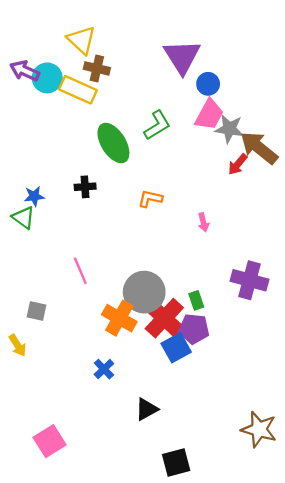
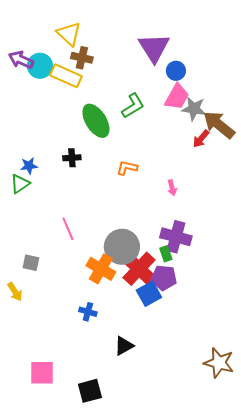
green triangle: (23, 218) -> (20, 184), turned 50
purple cross: (250, 280) -> (176, 237), moved
blue cross: (104, 369) -> (88, 312), turned -30
pink square: (50, 441) -> (42, 373), turned 32
black square: (176, 462) -> (90, 391), moved

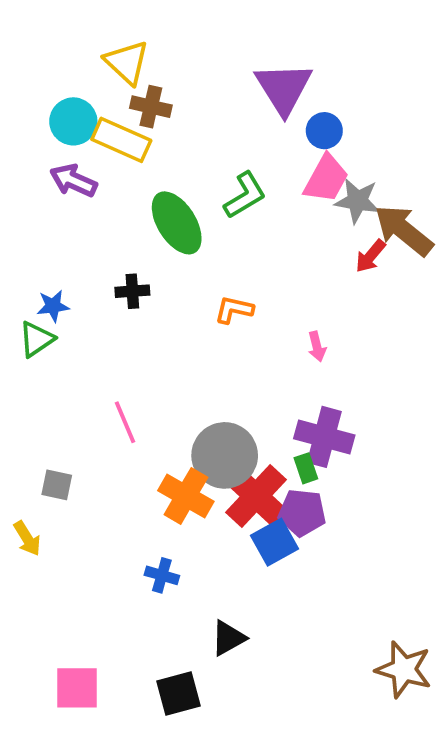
purple arrow: (21, 60) -> (73, 180), moved
black square: (90, 391) -> (179, 693), moved

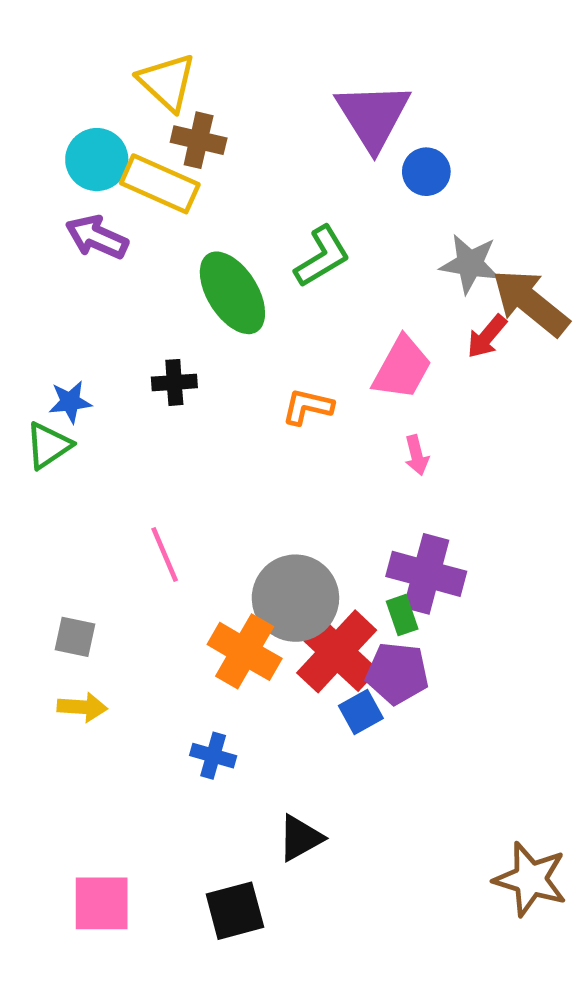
pink trapezoid: (326, 179) -> (402, 368), moved
yellow arrow: (27, 538) -> (82, 707), moved, turned -54
blue square: (274, 542) -> (361, 712), size x0.7

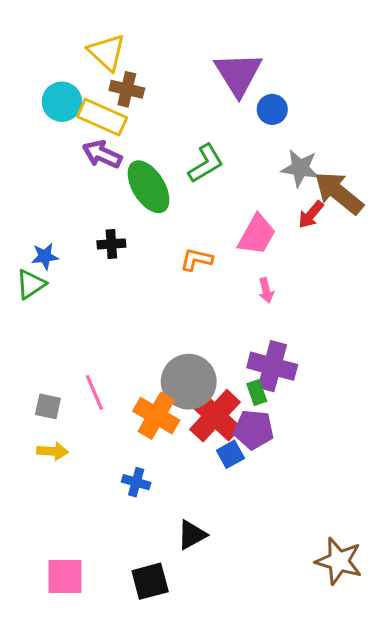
purple arrow: (97, 237) -> (102, 154), moved
pink line: (165, 554) -> (94, 392), moved

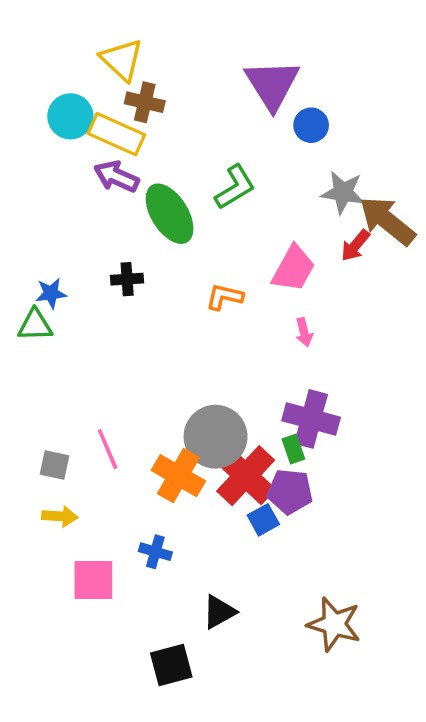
green triangle: (31, 284) -> (35, 325), turned 32
brown star: (339, 561) -> (334, 624), moved
pink square: (65, 577) -> (93, 580), moved

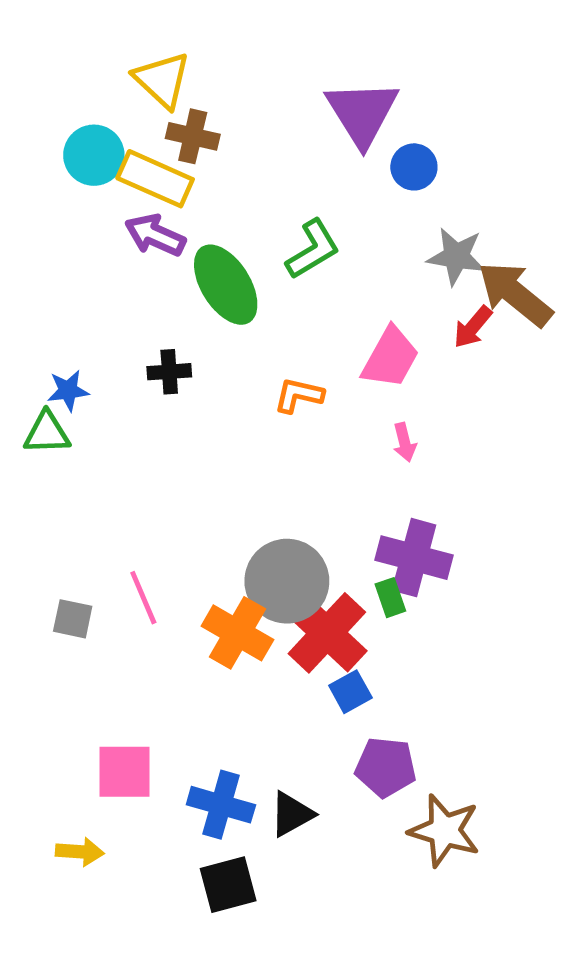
purple pentagon: (290, 492) -> (386, 767), moved
yellow arrow: (60, 516) -> (80, 852), moved
blue cross: (155, 552) -> (221, 805), moved, size x1.5

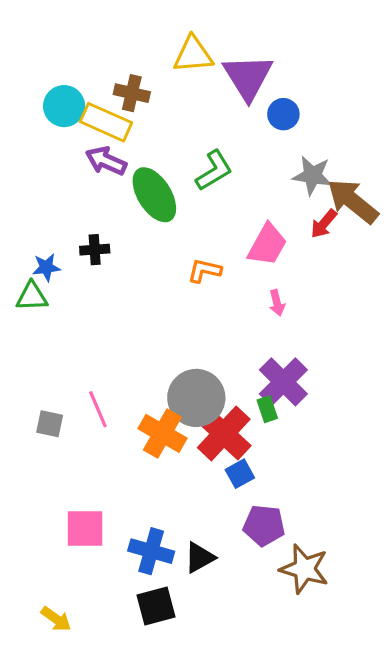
yellow triangle: (162, 80) -> (193, 54), moved, turned -48
black cross: (169, 372) -> (95, 250), moved
purple cross: (414, 558) -> (283, 382), turned 30
yellow arrow: (80, 852) -> (56, 619), moved, turned 32

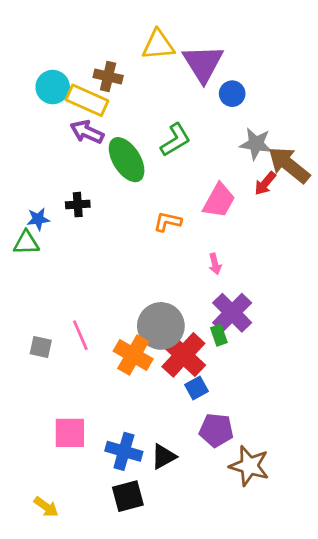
pink arrow: (277, 303) -> (215, 264), moved

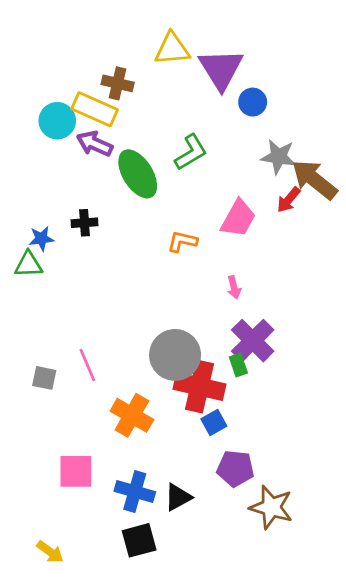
cyan circle: (53, 87) -> (57, 121), moved
orange cross: (133, 355) -> (132, 415), moved
red cross: (183, 355) -> (199, 387), turned -30

